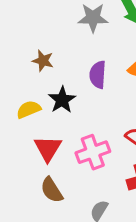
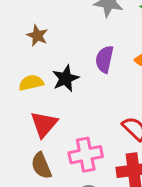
brown star: (43, 61) -> (37, 35), moved
pink cross: (93, 152) -> (86, 155), moved

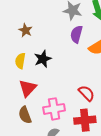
purple semicircle: (105, 59) -> (76, 34), moved
yellow semicircle: (31, 83) -> (20, 61), turned -70

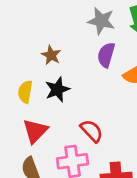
brown star: (25, 30) -> (51, 55), moved
red semicircle: (86, 93) -> (92, 131), moved

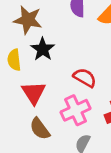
brown star: (51, 55) -> (28, 20), size x1.5

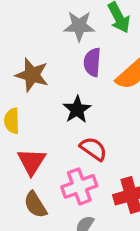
black star: (43, 49) -> (77, 110), moved

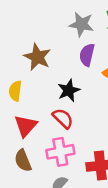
red semicircle: (93, 149) -> (63, 118), moved

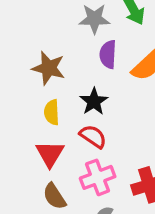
yellow semicircle: (15, 91) -> (52, 112), moved

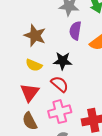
black star: (94, 101) -> (63, 61), turned 30
yellow semicircle: (52, 112) -> (34, 65), turned -70

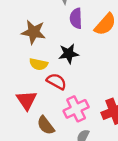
red semicircle: (60, 84) -> (56, 81), moved
red triangle: (30, 93) -> (27, 100), moved

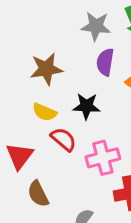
brown star: (33, 32) -> (46, 69), turned -30
pink cross: (76, 109) -> (103, 158), moved

